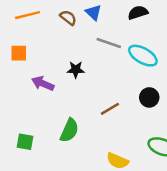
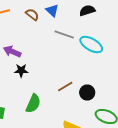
black star: (76, 70) -> (21, 70), moved
purple arrow: (43, 83) -> (12, 52), moved
black circle: (149, 97) -> (87, 92), moved

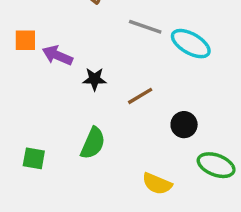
black star: (21, 70) -> (95, 79), moved
brown line: (65, 86) -> (140, 96), moved

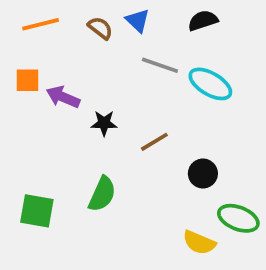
green square: (34, 158) -> (37, 211), size x1.4
yellow semicircle: (157, 184) -> (199, 243), moved

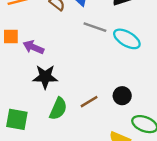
black star: (104, 123) -> (45, 77), moved, size x1.5
brown line: (154, 142) -> (89, 102), moved

